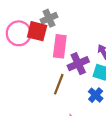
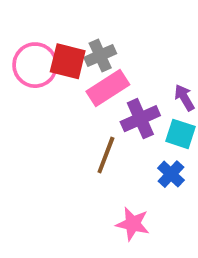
gray cross: (49, 18) -> (100, 55), moved
pink rectangle: (60, 46) -> (108, 88), turned 50

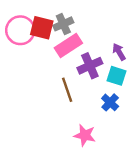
brown line: (106, 155) -> (67, 90), turned -40

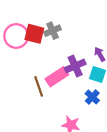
pink rectangle: (68, 45) -> (57, 77), moved
brown line: (67, 90) -> (39, 86), moved

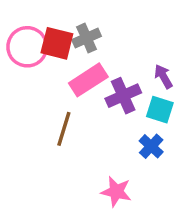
pink rectangle: (57, 77) -> (88, 80), moved
brown line: (39, 86) -> (64, 129), turned 36

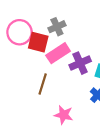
red square: (57, 43) -> (38, 42), moved
pink star: (116, 192) -> (64, 115), moved

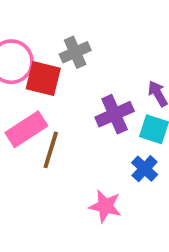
pink rectangle: (58, 53) -> (26, 129), moved
pink star: (64, 115) -> (105, 206), moved

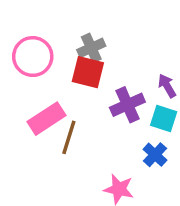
red square: (43, 79) -> (88, 72), moved

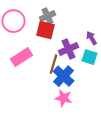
brown line: (69, 137) -> (53, 64), moved
blue cross: (155, 155) -> (63, 76), moved, size x1.5

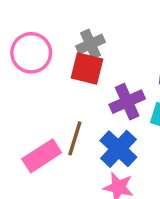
pink rectangle: (21, 57) -> (42, 156), moved
brown line: (53, 64) -> (75, 138), moved

